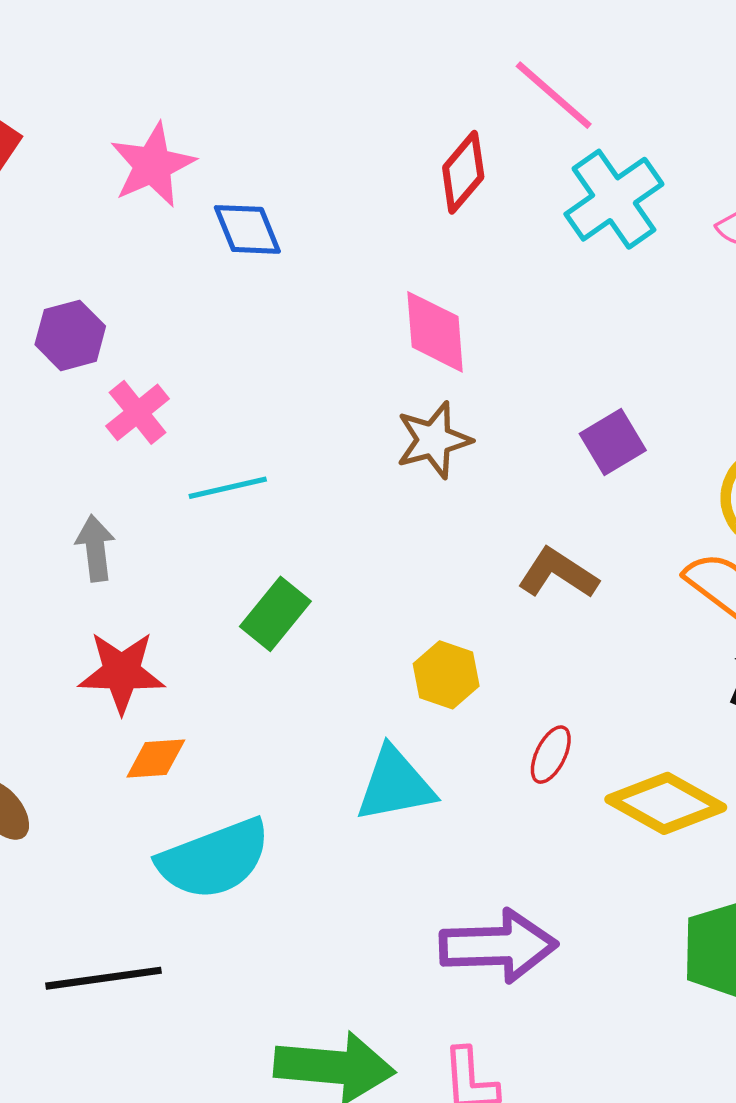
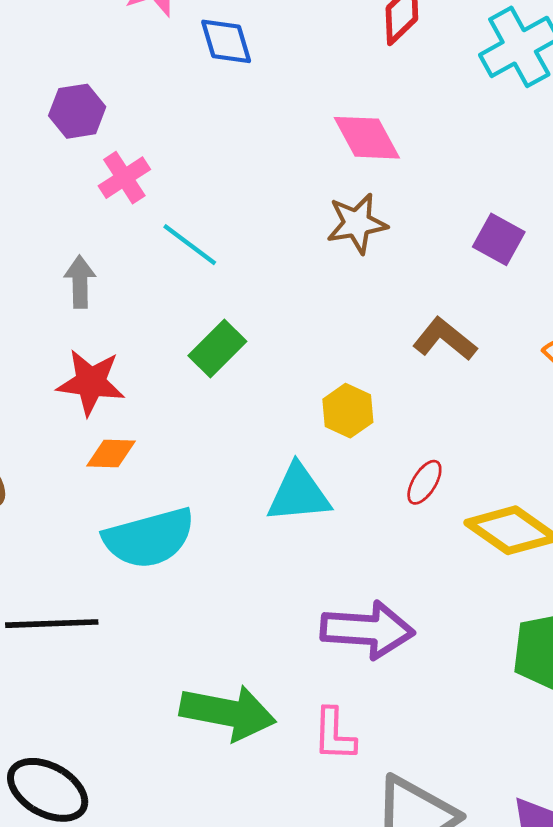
pink diamond: (435, 332) -> (367, 138), turned -30
purple square: (613, 442) -> (499, 239), turned -36
cyan line: (228, 488) -> (190, 245), turned 44

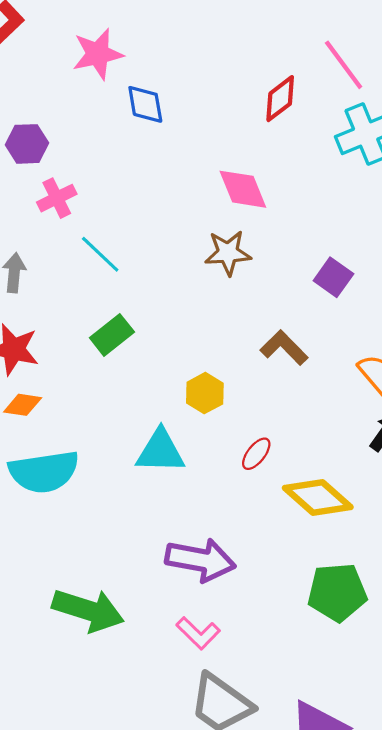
pink L-shape: (334, 735) -> (198, 633), moved, turned -54

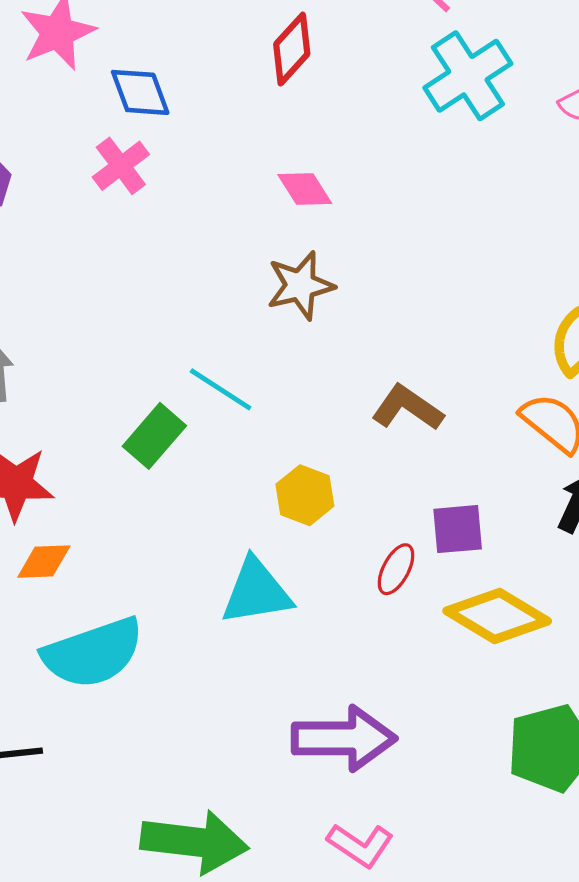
red diamond: (280, 99) -> (292, 49), moved
pink diamond: (243, 189) -> (305, 189), size x0.7
pink cross: (57, 198) -> (121, 166), moved
cyan line: (100, 254) -> (221, 389), moved
purple square: (333, 277) -> (458, 529), moved, turned -30

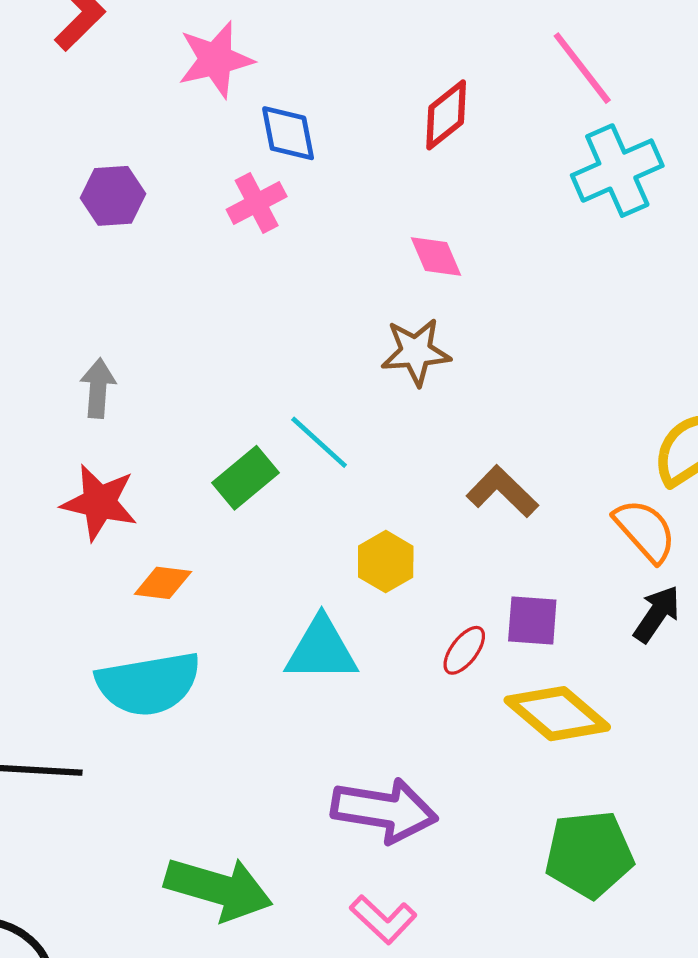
orange diamond: (44, 562) -> (163, 583), moved

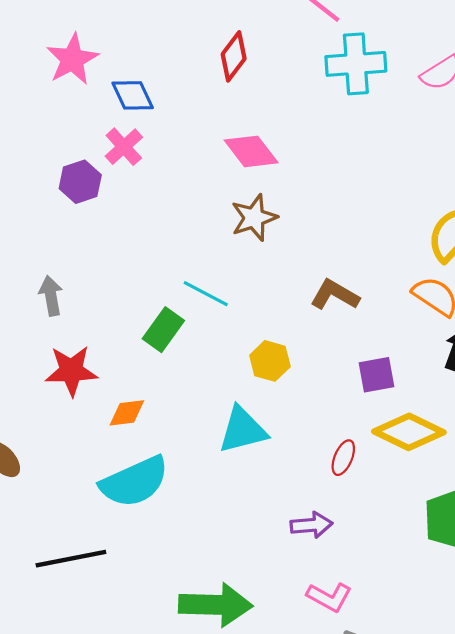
cyan cross: (617, 171) -> (356, 64), turned 34
purple hexagon: (113, 196) -> (80, 182), moved
pink diamond: (436, 257) -> (251, 151), size x1.4
red ellipse: (464, 650) -> (343, 458), moved
purple arrow: (384, 810) -> (311, 525), size x0.6

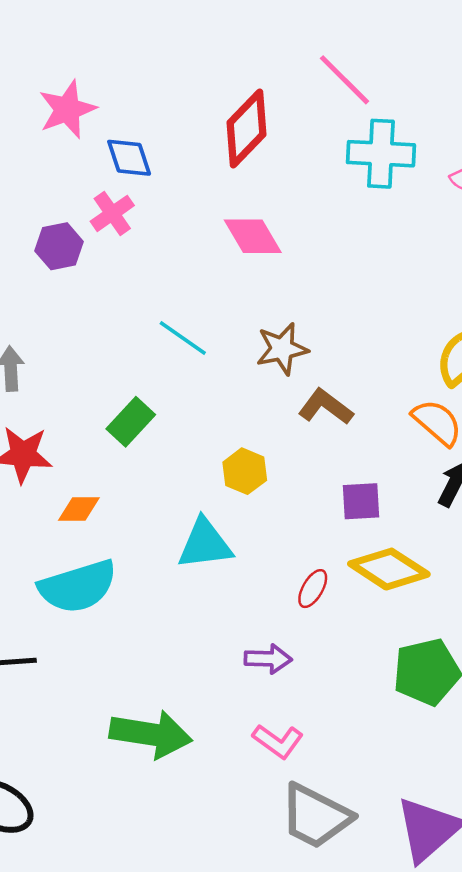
red diamond: (234, 56) -> (247, 128), size x1.4
brown star: (254, 218) -> (282, 349), moved
cyan line: (206, 294) -> (183, 338), moved

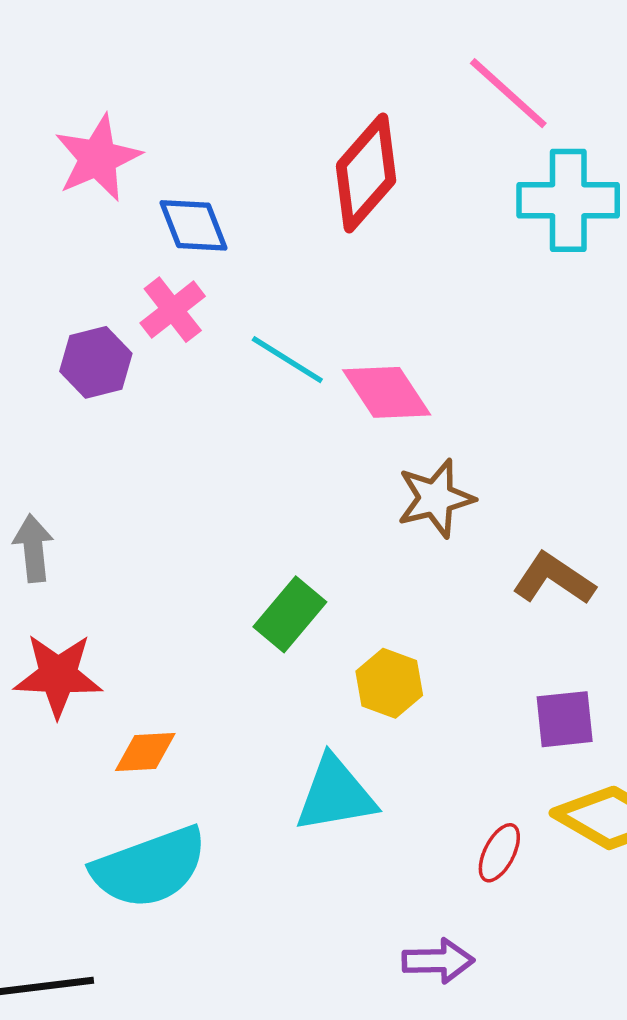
pink diamond: (253, 236) -> (387, 392), moved
cyan line: (183, 338) -> (287, 360), moved
brown L-shape: (326, 407) -> (554, 579), moved
green rectangle: (131, 422) -> (290, 614), moved

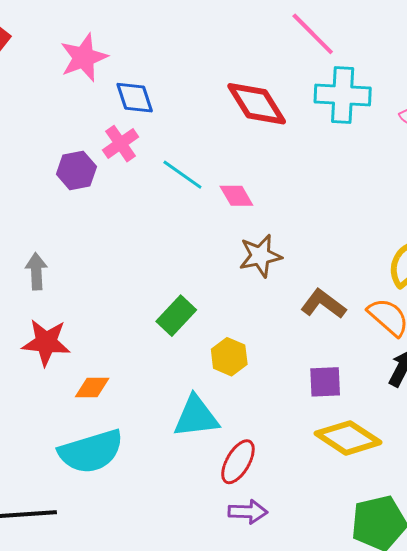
red diamond: (366, 173) -> (257, 104), moved, turned -76
pink diamond: (387, 392) -> (236, 196), size x0.7
red ellipse: (499, 853) -> (238, 462), moved, size x1.4

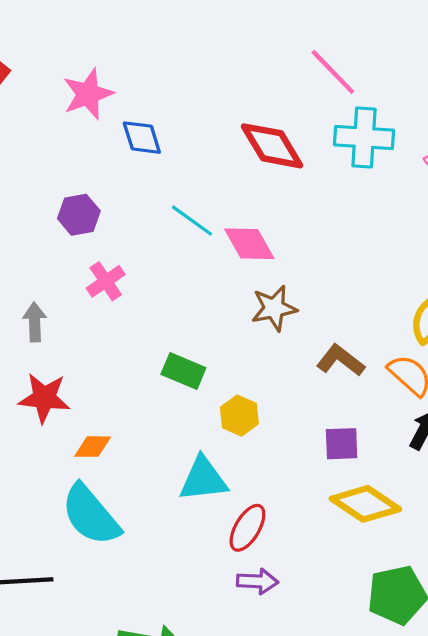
pink cross: (121, 144) -> (106, 281), moved
pink diamond: (236, 196) -> (249, 244), size x1.4
green rectangle: (176, 316) -> (183, 371), turned 69
cyan semicircle: (91, 451) -> (91, 515), turned 66

